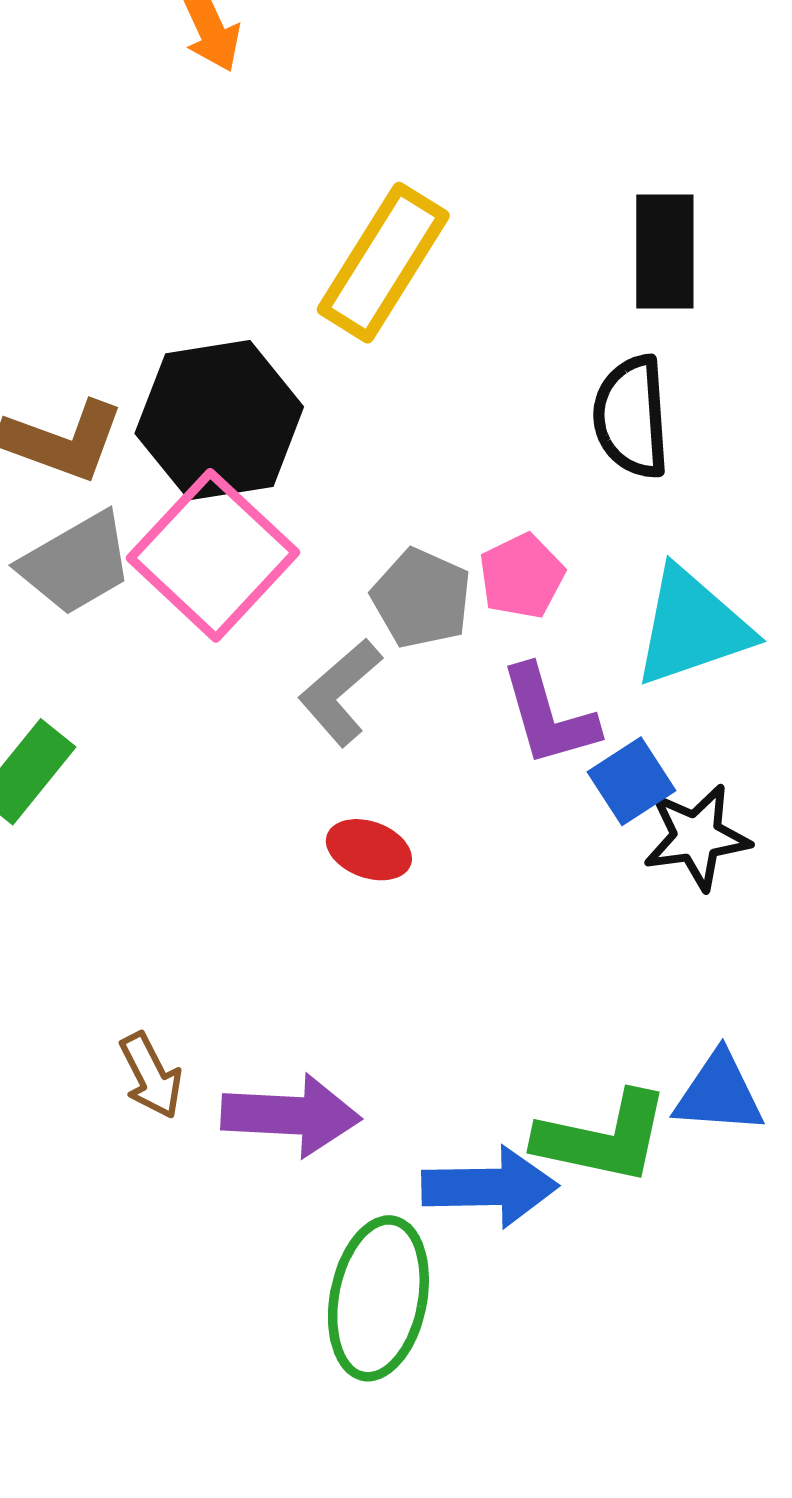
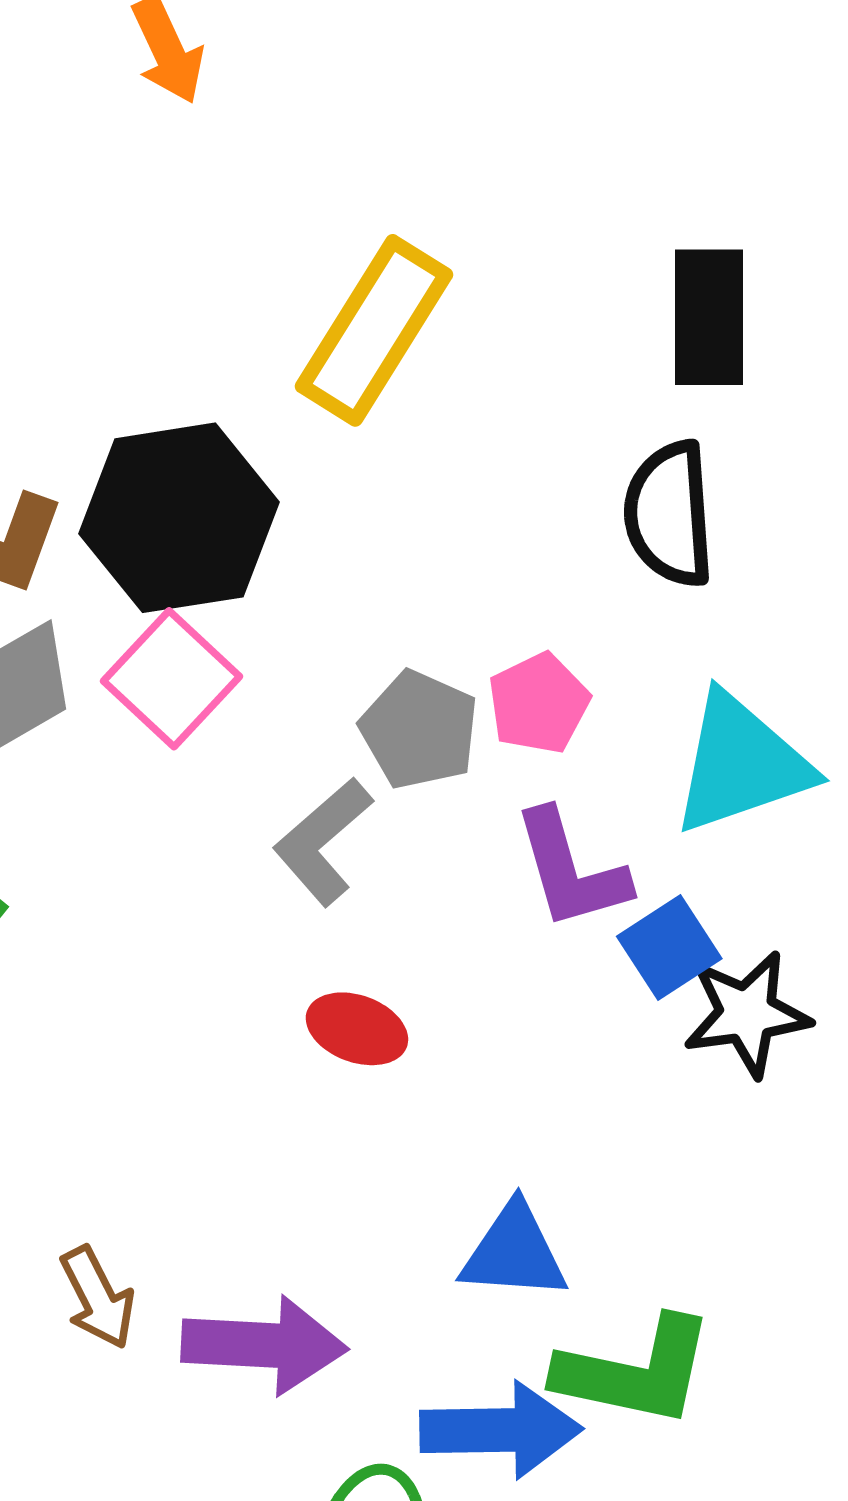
pink square: (213, 555) -> (171, 679), size x0.7
blue triangle: (719, 1093) -> (514, 1252), moved

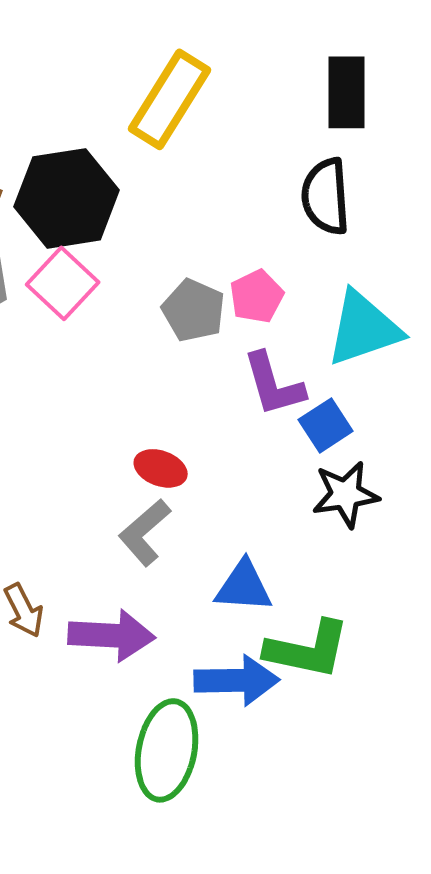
gray L-shape: (323, 841) -> (145, 532), moved
black star: (747, 1014) -> (346, 494), moved

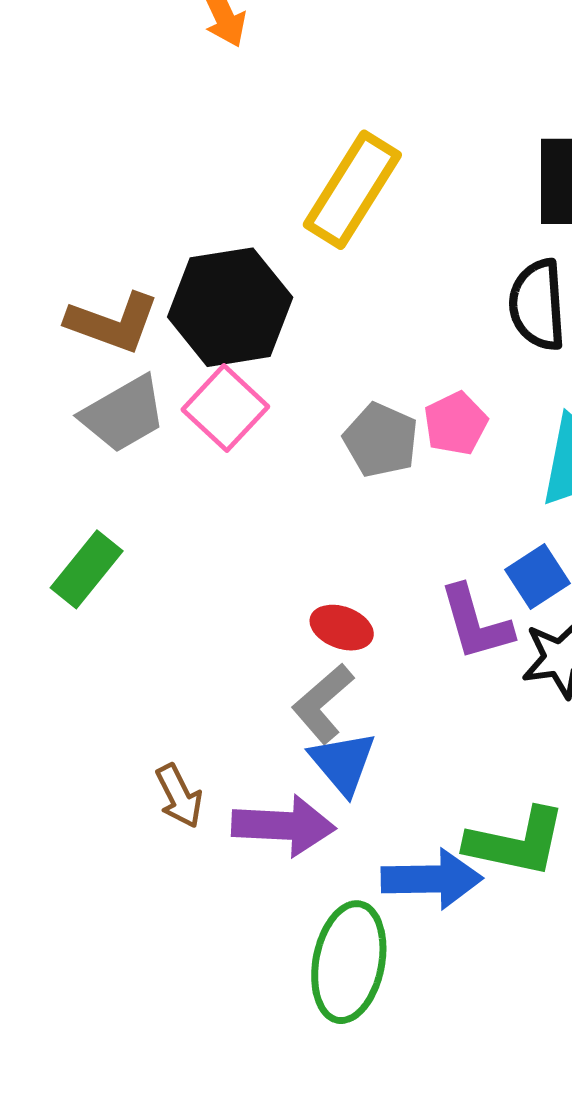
purple L-shape: (274, 384) -> (476, 623), moved
blue triangle: (244, 586) -> (343, 763), moved, turned 46

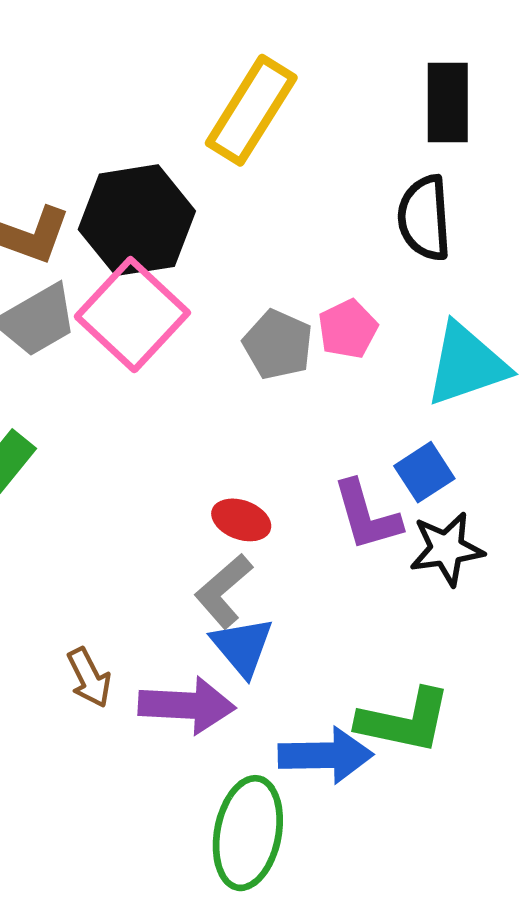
pink square: (225, 408) -> (132, 315), size x1.4

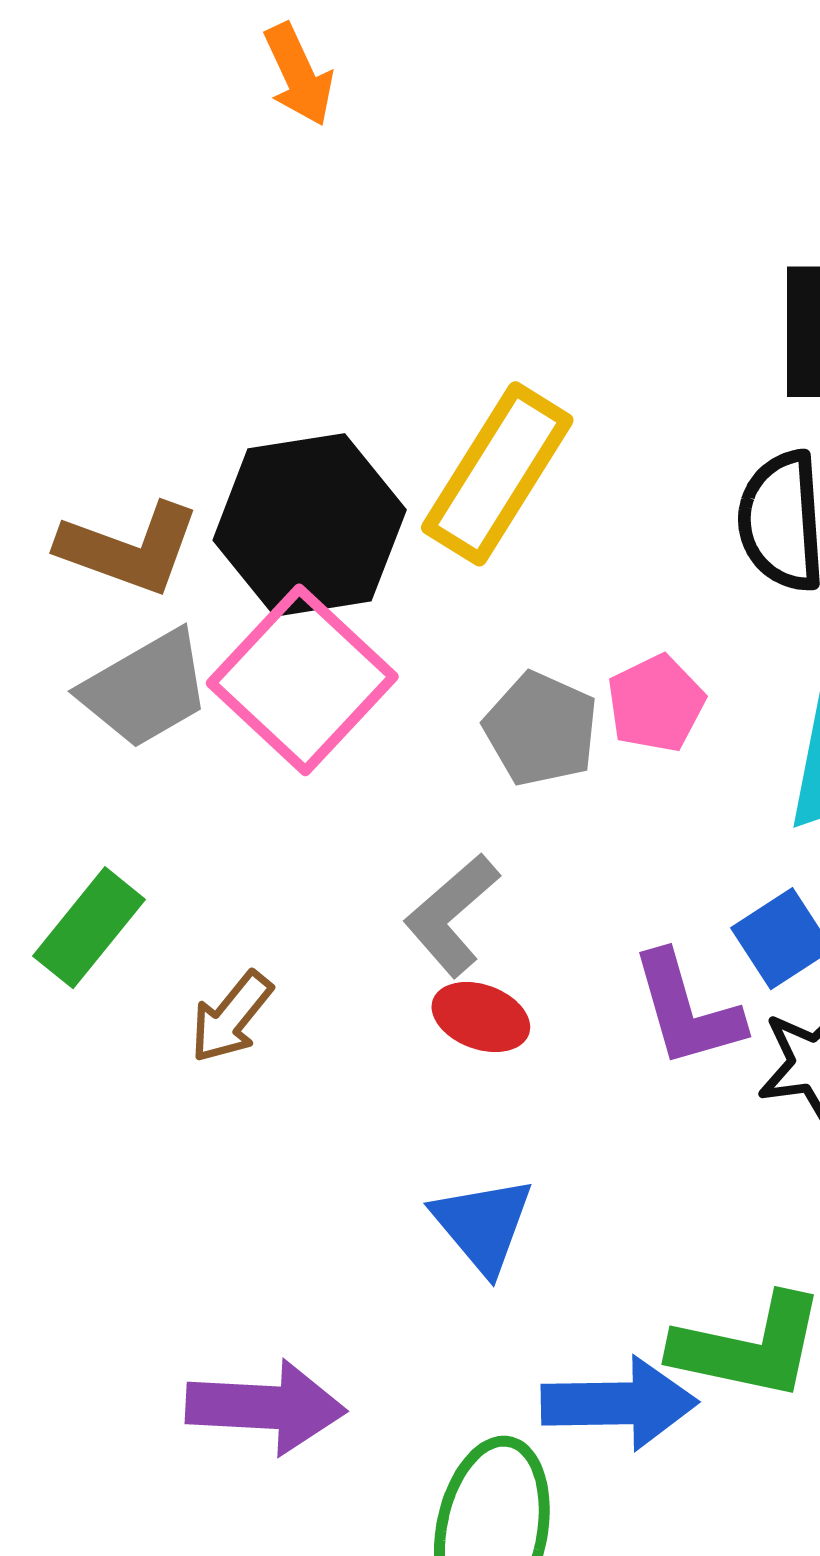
yellow rectangle: (251, 110) -> (497, 474), moved
gray L-shape: (223, 591) -> (452, 915), moved
brown arrow: (89, 678) -> (231, 1017), moved, turned 66
purple arrow: (187, 705) -> (266, 1407), moved

